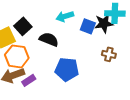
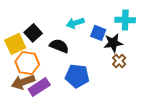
black star: (104, 23) -> (113, 43), moved
brown cross: (109, 54) -> (119, 61), turned 32
purple rectangle: (29, 80) -> (39, 87), size x1.5

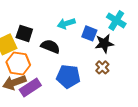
cyan cross: (125, 20) -> (116, 20), turned 30
black square: (33, 33) -> (24, 33), turned -30
brown cross: (119, 61) -> (102, 67), moved

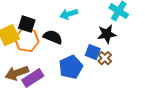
blue square: (89, 33) -> (93, 52), moved
orange hexagon: (18, 63) -> (27, 40), moved
blue pentagon: (68, 76) -> (71, 67), turned -30

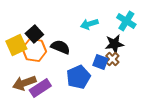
cyan arrow: (69, 14) -> (89, 24), moved
black square: (27, 24) -> (34, 34), turned 30
brown cross: (105, 58) -> (112, 59), moved

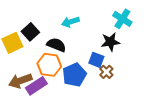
cyan arrow: (89, 24) -> (70, 22), moved
orange hexagon: (34, 50) -> (49, 65), moved
brown cross: (112, 59) -> (106, 72), moved

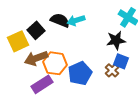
black semicircle: (56, 45) -> (60, 20), moved
blue square: (96, 60) -> (121, 61), moved
brown arrow: (20, 81) -> (36, 58), moved

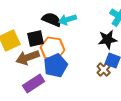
black square: (36, 30) -> (36, 38), moved, turned 30
orange hexagon: (55, 63) -> (53, 48), moved
blue pentagon: (80, 73) -> (56, 66), moved

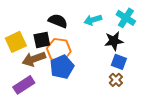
cyan arrow: (68, 20) -> (93, 20), moved
brown cross: (104, 70) -> (116, 80), moved
purple rectangle: (34, 84) -> (24, 85), moved

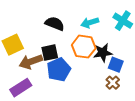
black square: (42, 40) -> (50, 53), moved
black star: (114, 41) -> (103, 53), moved
orange hexagon: (59, 50) -> (84, 47), moved

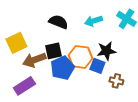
orange hexagon: (84, 47) -> (80, 57), moved
blue square: (116, 65) -> (97, 66), moved
brown cross: (113, 83) -> (116, 81), turned -32

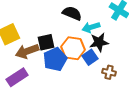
cyan arrow: (93, 21) -> (91, 27), moved
black semicircle: (58, 22) -> (72, 13), moved
blue square: (97, 66) -> (90, 57), turned 35

